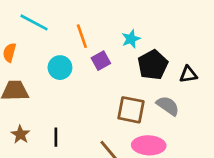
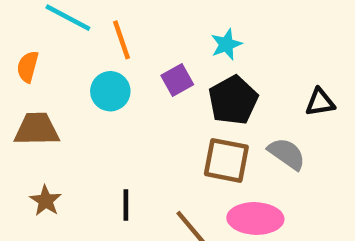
orange line: (82, 36) -> (121, 40), moved
black pentagon: (153, 65) -> (233, 100), moved
black line: (56, 137) -> (126, 205), moved

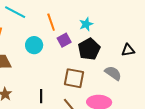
orange line: (121, 40) -> (51, 22), moved
brown square: (226, 160) -> (74, 78), moved

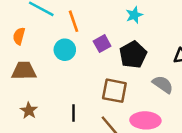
orange line: (51, 22) -> (74, 21), moved
cyan star: (86, 24) -> (134, 15), moved

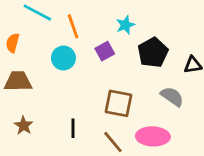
cyan star: (134, 15) -> (125, 25), moved
black pentagon: (133, 55) -> (153, 53), moved

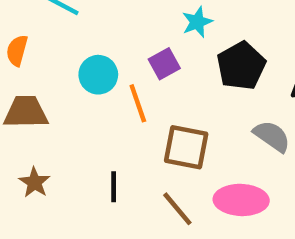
orange line: (73, 26) -> (138, 103), moved

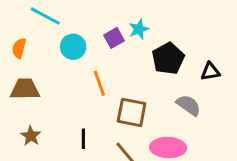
purple square: (164, 64) -> (114, 38), moved
cyan circle: (98, 75) -> (73, 47), moved

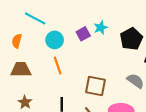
black pentagon: (168, 58) -> (131, 39), moved
orange line: (99, 83) -> (58, 65), moved

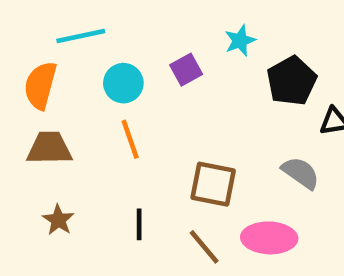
cyan line: (35, 18) -> (81, 36), turned -40
cyan star: (101, 28) -> (240, 41), moved
orange semicircle: (17, 41) -> (40, 85), size x1.5

